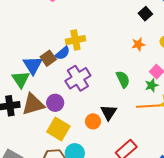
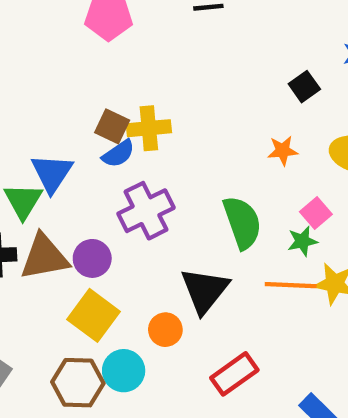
brown square: (48, 58) -> (112, 126), moved, turned -35
green semicircle: (123, 79) -> (242, 222), size x1.4
black triangle: (109, 112) -> (205, 290), size x1.4
orange circle: (93, 121) -> (165, 330), moved

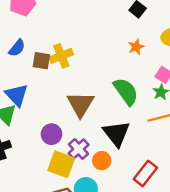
blue semicircle: (118, 154) -> (17, 48), moved
purple cross: (146, 211) -> (79, 149), moved, size x0.7
brown triangle: (44, 257) -> (80, 104), moved, turned -32

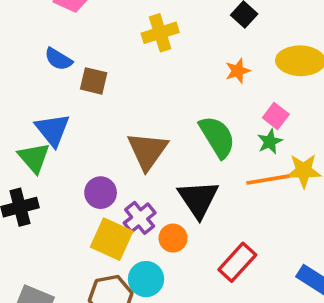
blue semicircle: (17, 48) -> (58, 59), turned 78
yellow cross: (61, 56) -> (160, 33), moved

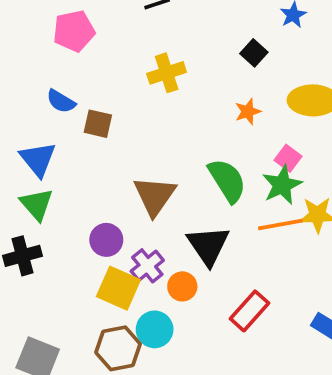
blue triangle: (53, 130) -> (38, 159), moved
green star: (270, 142) -> (282, 185), size x1.5

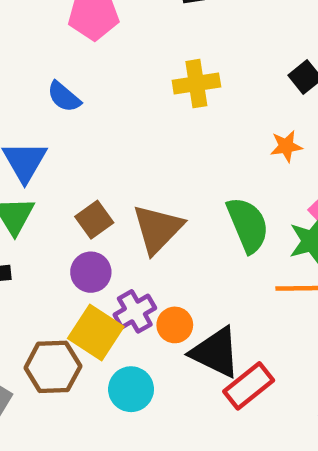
brown square: (98, 124) -> (94, 220), moved, turned 32
black triangle: (208, 245) -> (215, 352), moved, turned -39
orange circle: (182, 286) -> (175, 325), moved
brown hexagon: (118, 348) -> (53, 367), moved

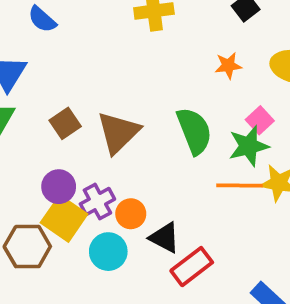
purple circle: (91, 272) -> (59, 187), moved
black triangle: (215, 352) -> (164, 238), size x0.7
cyan circle: (131, 389) -> (108, 252), moved

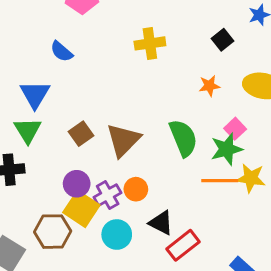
orange circle: (131, 214) -> (136, 189), moved

